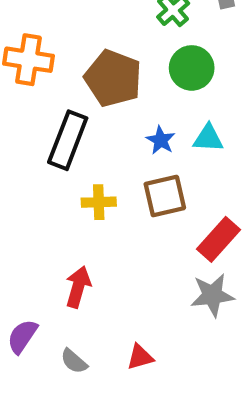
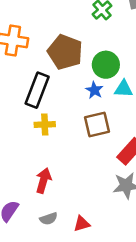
green circle: (192, 68) -> (106, 65), moved
yellow cross: (99, 202) -> (45, 124), moved
gray semicircle: (74, 361) -> (49, 219), moved, turned -60

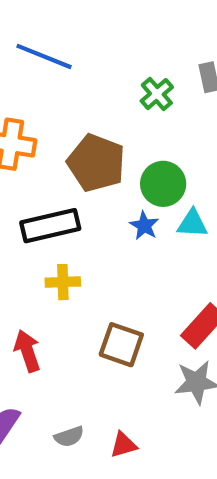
black rectangle: (37, 90) -> (50, 226), turned 56
brown square: (97, 124) -> (121, 345), moved, turned 32
red arrow: (43, 180) -> (27, 351), moved, turned -35

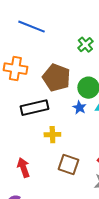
yellow cross: (63, 282) -> (52, 135), moved

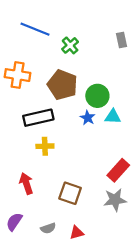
green cross: (85, 45) -> (70, 45), moved
yellow cross: (52, 135) -> (45, 146), moved
brown square: (68, 165) -> (70, 193), moved

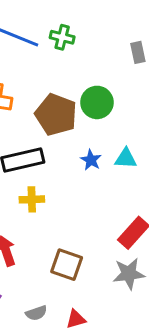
green cross: (70, 45) -> (62, 37), moved, turned -35
green circle: (97, 96) -> (97, 102), moved

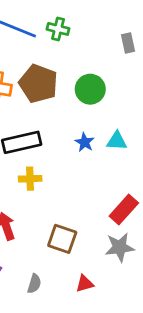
brown pentagon: (56, 115) -> (38, 84), moved
gray semicircle: (36, 313) -> (34, 284), turned -54
red triangle: (76, 319) -> (85, 284), moved

